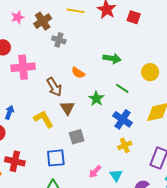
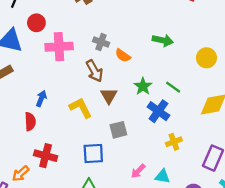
gray cross: (59, 40) -> (101, 42), moved
green line: (122, 88) -> (173, 87), moved
blue cross: (123, 119) -> (158, 111), moved
cyan triangle: (116, 175) -> (162, 176), turned -48

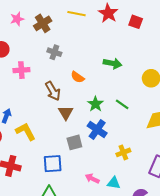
gray cross: (101, 42) -> (54, 52), moved
pink cross: (59, 47) -> (21, 70), size x0.7
yellow L-shape: (81, 108) -> (26, 131), moved
blue cross: (158, 111) -> (97, 130), moved
pink arrow: (138, 171) -> (92, 179), turned 72

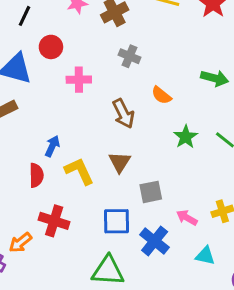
brown triangle: (66, 113) -> (120, 162), moved
blue cross: (97, 130) -> (155, 241), moved
pink arrow: (92, 179) -> (187, 218), moved

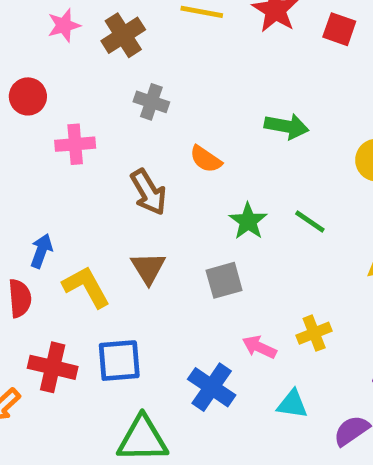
gray square: (151, 192) -> (224, 280), moved
blue square: (116, 221) -> (119, 361), moved

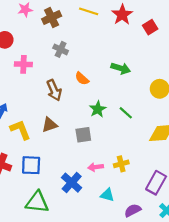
red square: (339, 29) -> (150, 27), turned 32
brown triangle: (148, 268) -> (50, 125), turned 35
pink arrow: (259, 347) -> (96, 167), turned -40

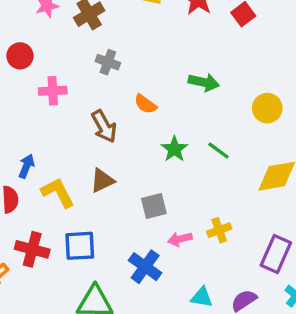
gray square: (83, 135) -> (154, 206), moved
cyan triangle: (107, 195) -> (202, 297), moved

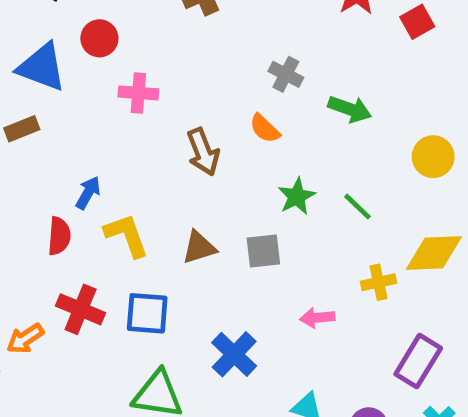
gray cross: (108, 62) -> (286, 74), moved
brown triangle: (102, 181) -> (199, 247), moved
gray square: (154, 206) -> (263, 251), moved
yellow cross: (219, 230) -> (378, 282), moved
pink arrow: (180, 239) -> (317, 318), moved

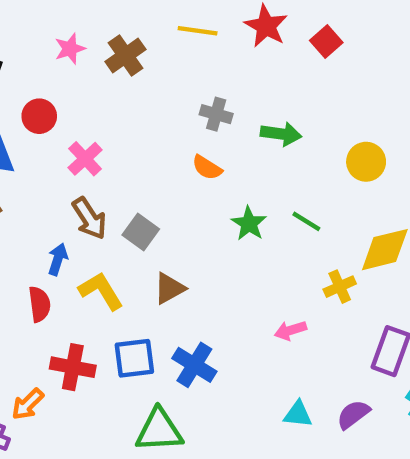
pink cross: (138, 93) -> (85, 159), turned -36
brown arrow: (203, 152) -> (89, 218), moved
gray square: (263, 251) -> (141, 232), moved, turned -36
blue cross: (234, 354) -> (194, 365), moved

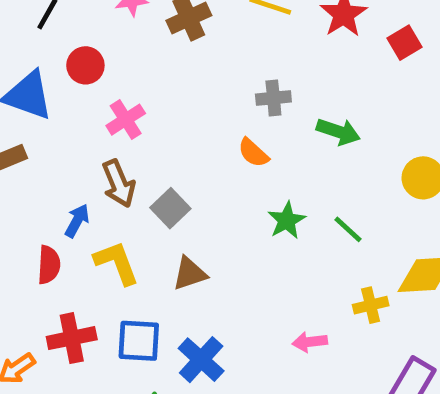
gray cross: (216, 114) -> (273, 98), turned -32
red cross: (73, 367) -> (72, 338), turned -33

